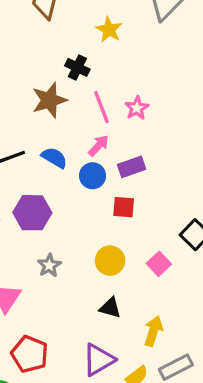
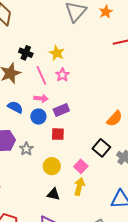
yellow star: (109, 30) -> (57, 53), moved
pink arrow: (99, 146) -> (41, 98), turned 56
gray star: (49, 265) -> (26, 149), moved
yellow arrow: (153, 331) -> (79, 186), moved

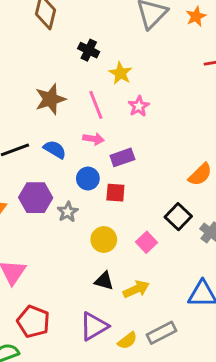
black cross: (26, 53) -> (89, 50), moved
pink star: (62, 75) -> (139, 106), moved
blue circle: (38, 117) -> (88, 179), moved
yellow arrow: (79, 186) -> (136, 289), moved, turned 48

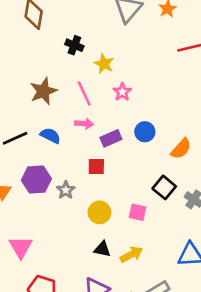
blue circle: (88, 179) -> (145, 132), moved
red square: (115, 193) -> (96, 167), moved
pink square: (146, 242) -> (138, 212), turned -30

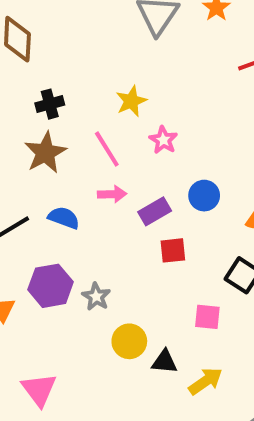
black cross: (74, 45) -> (50, 104), moved, turned -30
yellow star: (104, 64) -> (131, 101), turned 30
red square: (96, 167) -> (173, 250), moved
yellow circle: (99, 212) -> (129, 341), moved
black triangle: (102, 249) -> (164, 362), moved

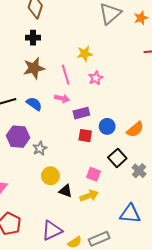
black cross: (50, 104) -> (33, 38), moved
blue circle: (204, 196) -> (107, 126), moved
yellow arrow: (206, 381) -> (89, 196), moved

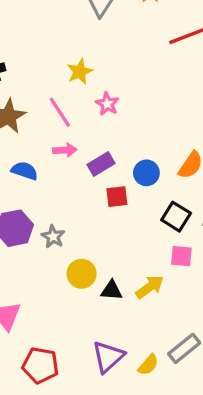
pink square: (94, 174) -> (181, 256), moved

